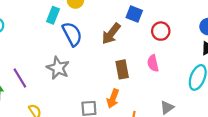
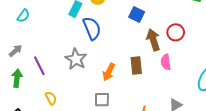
blue square: (134, 14) -> (137, 14), moved
brown arrow: (111, 34) -> (153, 40), moved, turned 120
orange arrow: (113, 98) -> (109, 72), moved

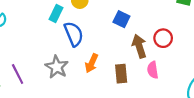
orange arrow: (109, 72) -> (92, 63), moved

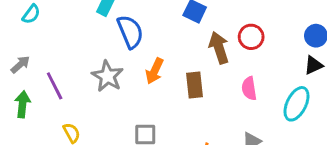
pink semicircle: (153, 70) -> (249, 88), moved

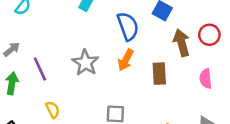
blue semicircle: (130, 32) -> (128, 26), moved

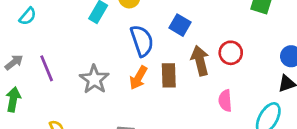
purple line: (40, 69) -> (47, 68), moved
brown rectangle: (159, 74) -> (169, 75), moved

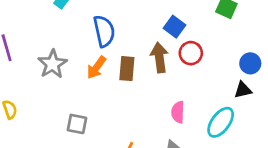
blue square: (180, 25) -> (174, 27), moved
pink semicircle: (225, 101) -> (178, 112), moved

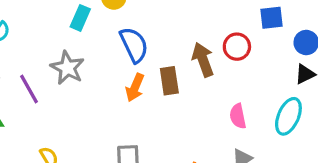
blue square: (174, 27) -> (272, 18), moved, turned -30
gray star: (52, 64) -> (67, 68), moved

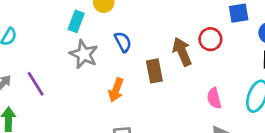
blue semicircle: (134, 45) -> (123, 42), size x0.7
gray star: (67, 68) -> (84, 54), moved
orange arrow: (135, 87) -> (116, 90), moved

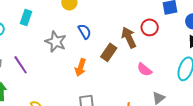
cyan rectangle: (76, 21) -> (26, 18), moved
brown rectangle: (154, 71) -> (109, 52), turned 48
pink semicircle: (214, 98) -> (144, 70), moved, turned -35

